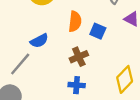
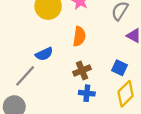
blue square: (98, 31) -> (119, 68), moved
blue cross: (77, 85) -> (87, 93), moved

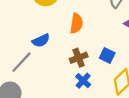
blue square: (119, 68) -> (107, 55), moved
blue cross: (87, 93) -> (83, 81), turned 35

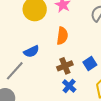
blue square: (107, 55) -> (90, 63), turned 32

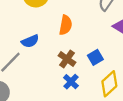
brown cross: (65, 66) -> (67, 59), turned -35

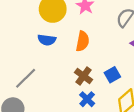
blue semicircle: (30, 41) -> (47, 40), moved, turned 30

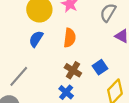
blue semicircle: (47, 40) -> (36, 39), turned 119
blue cross: (87, 99) -> (66, 92), moved

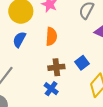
brown cross: (73, 70) -> (56, 67), turned -35

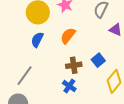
orange semicircle: (51, 36) -> (68, 36), turned -144

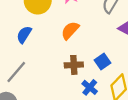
blue semicircle: (37, 40) -> (24, 35), moved
blue cross: (69, 86) -> (90, 87), moved

